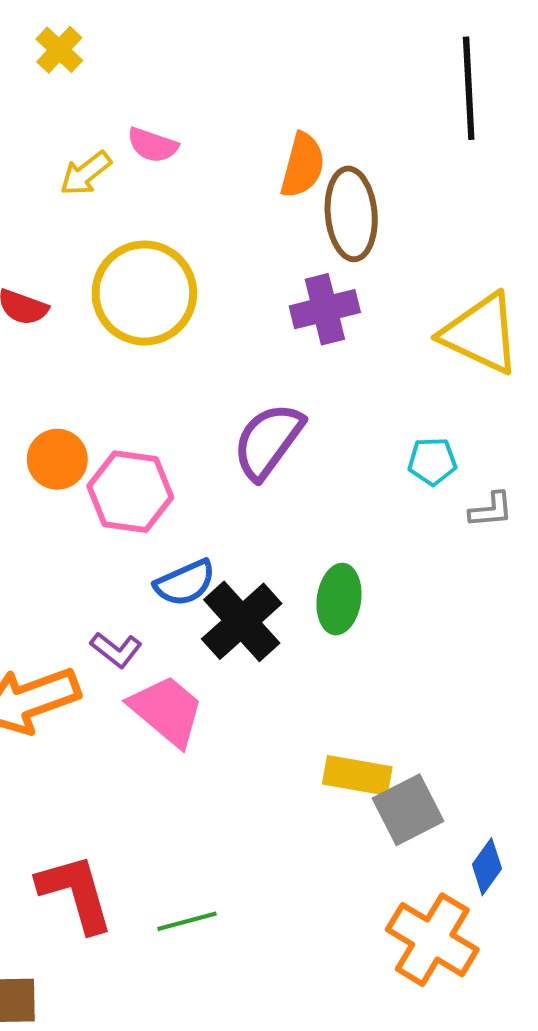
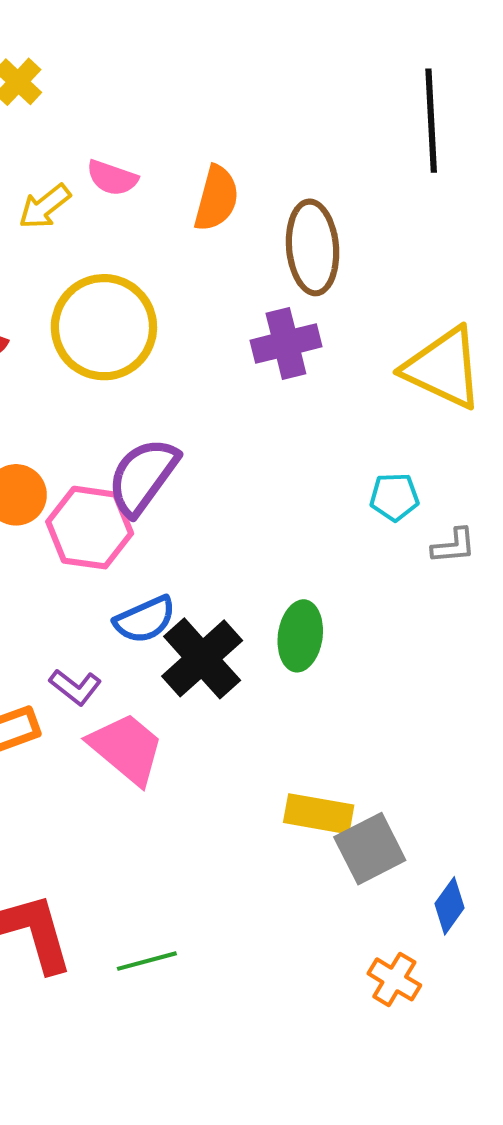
orange semicircle: (303, 165) -> (216, 198), moved
purple semicircle: (268, 441) -> (143, 476), moved
orange cross: (432, 940) -> (394, 979), size x0.6

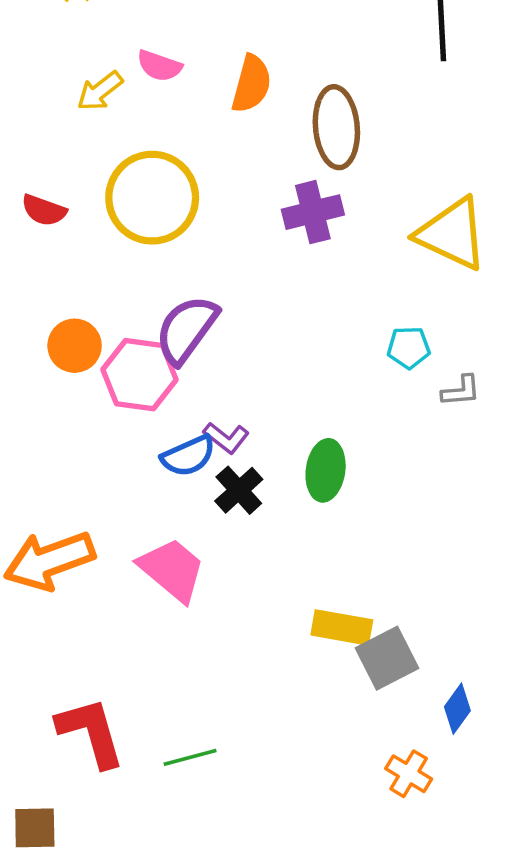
black cross: (202, 658) -> (239, 490), size x0.7
purple L-shape: (75, 687) -> (226, 438), moved

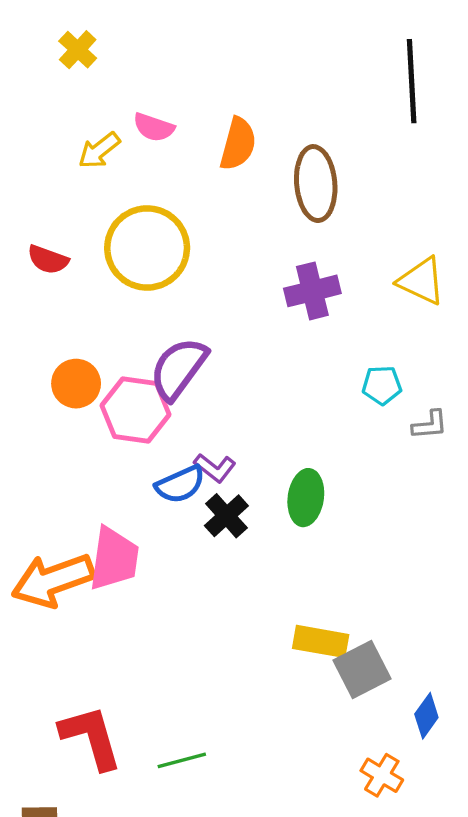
purple cross: (313, 212) -> (312, 291), moved
yellow triangle: (452, 234) -> (421, 281), size x0.7
pink trapezoid: (172, 570) -> (114, 559), moved, turned 58

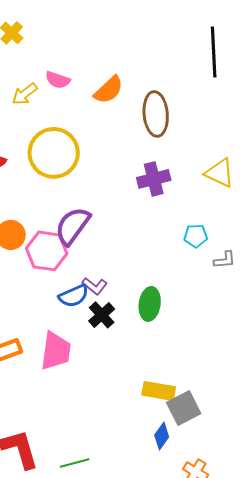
orange semicircle: (238, 144) -> (109, 90), turned 32
pink trapezoid: (114, 559) -> (56, 351), moved
blue diamond: (426, 716) -> (162, 436), moved

